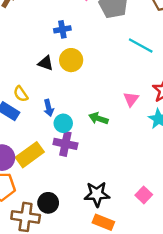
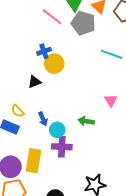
yellow circle: (71, 60) -> (54, 64), moved
black triangle: (46, 63) -> (34, 82), turned -32
yellow rectangle: (30, 155) -> (33, 161), turned -35

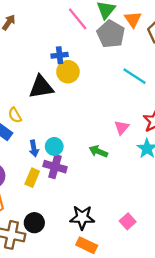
black triangle: (34, 82) -> (41, 87), size x1.6
blue arrow: (43, 119) -> (34, 148), moved
green arrow: (86, 121) -> (98, 151), moved
yellow rectangle: (33, 161) -> (32, 178), moved, size x0.7

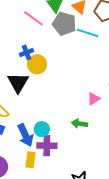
cyan line: (135, 76) -> (88, 33), moved
black triangle: (41, 87) -> (18, 83), turned -35
pink triangle: (122, 127) -> (94, 99), turned 32
blue arrow: (34, 148) -> (25, 135), size x1.6

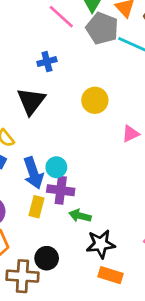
yellow circle: (37, 64) -> (95, 100), moved
green arrow: (79, 124) -> (80, 216), moved

